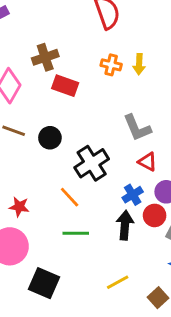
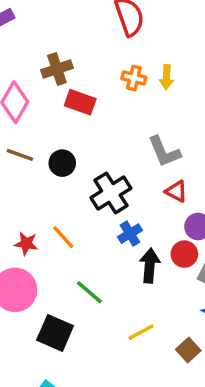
blue cross: (133, 195) -> (130, 234), moved
orange line: (70, 197) -> (63, 237), moved
green line: (76, 233) -> (89, 292), moved, turned 40

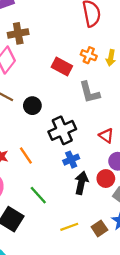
brown cross: (57, 69) -> (18, 33), moved
red rectangle: (80, 102) -> (62, 66), moved
gray L-shape: (164, 152) -> (89, 92), moved
brown square: (188, 350) -> (99, 228), moved

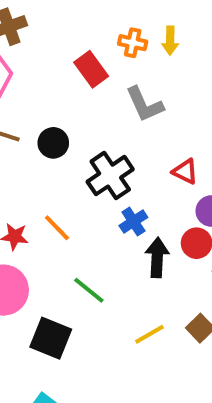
red rectangle: (62, 66) -> (91, 69), turned 36

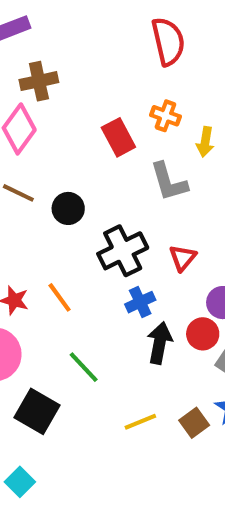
yellow arrow: (170, 41) -> (205, 142), moved
red triangle: (185, 171) -> (183, 258), moved, turned 36

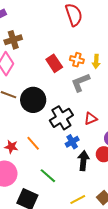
orange cross: (165, 116) -> (77, 60), moved
gray L-shape: (169, 182) -> (81, 82), turned 90
black circle: (68, 208) -> (33, 100), size x1.6
red triangle: (183, 258) -> (91, 119), turned 32

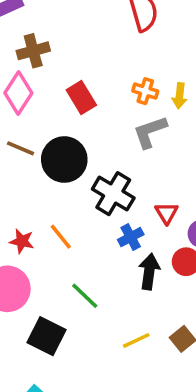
red rectangle: (54, 63) -> (81, 97), moved
black cross: (61, 118) -> (113, 194), turned -30
red triangle: (91, 119) -> (167, 213), moved, turned -40

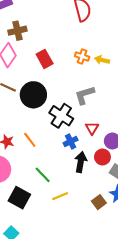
yellow arrow: (180, 96) -> (102, 60), turned 96
gray L-shape: (150, 132) -> (85, 95), moved
yellow line: (136, 340) -> (60, 196), moved

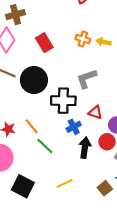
black cross: (61, 116) -> (63, 101), turned -30
red triangle: (92, 128) -> (95, 112), turned -40
green line: (43, 175) -> (45, 146), moved

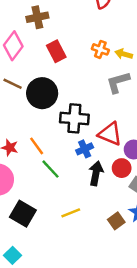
brown cross: (15, 15) -> (37, 17), moved
gray L-shape: (87, 79) -> (118, 82), moved
red triangle: (95, 112) -> (110, 134), size x1.5

